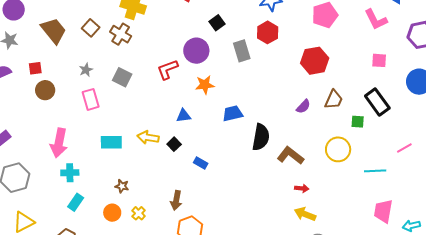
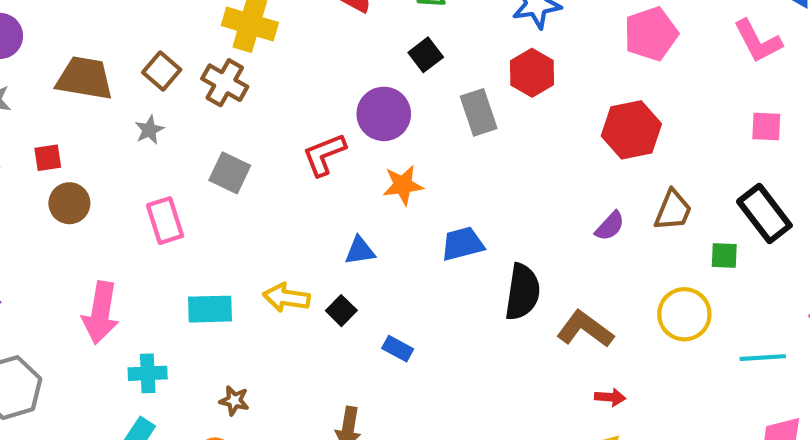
brown trapezoid: (54, 31) -> (85, 78), turned -40
gray star: (86, 70) -> (149, 130), moved
cyan cross: (70, 173) -> (148, 373), moved

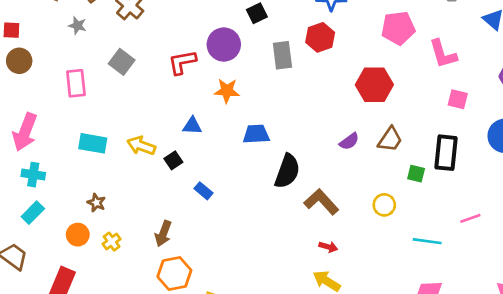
pink L-shape: (758, 41) -> (443, 54), moved
gray star: (149, 130) -> (77, 26), turned 30
black rectangle: (764, 213) -> (446, 153), turned 32
yellow circle: (684, 314) -> (384, 205), size x0.7
cyan cross: (148, 373) -> (33, 175), moved

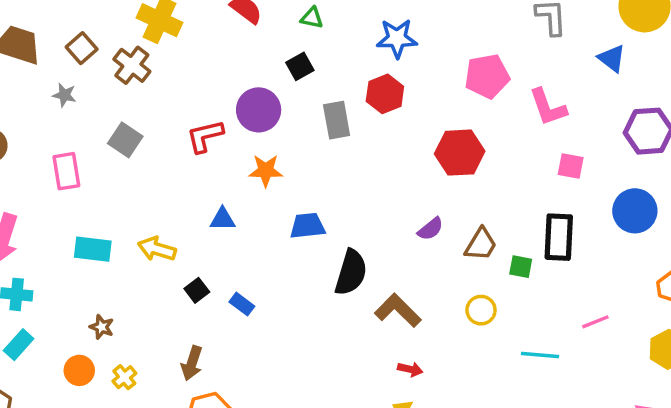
brown trapezoid: (390, 139) -> (481, 244), moved
black square: (173, 160) -> (197, 290), moved

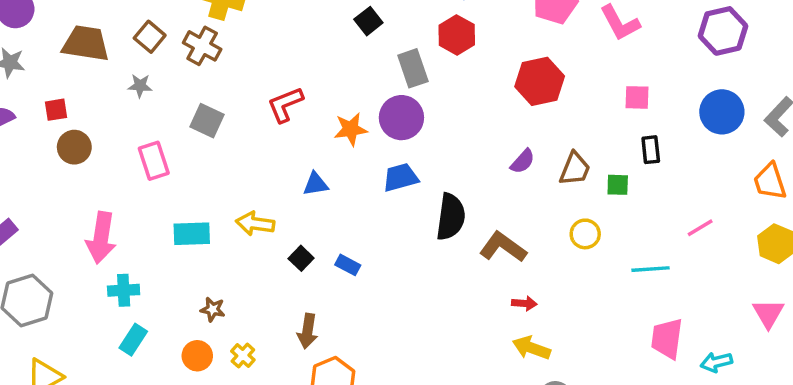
purple circle: (259, 110) -> (401, 118), moved
pink square: (571, 166) -> (637, 97), moved
black rectangle: (559, 237) -> (651, 150), size x0.6

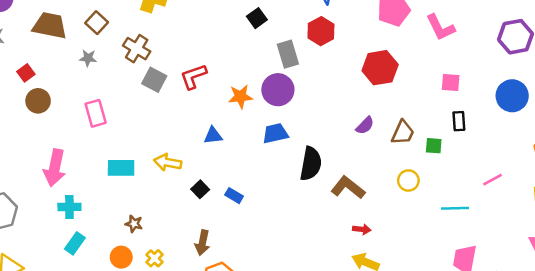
brown cross: (202, 46) -> (137, 49), moved
red square: (56, 110) -> (26, 73), turned -30
gray square: (207, 121) -> (154, 80), moved

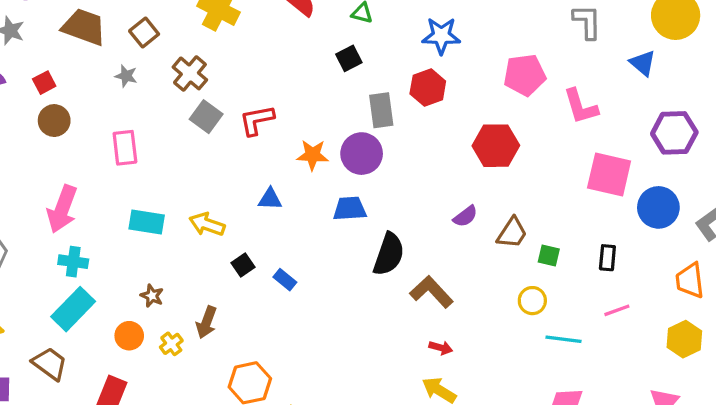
pink square: (451, 82) -> (609, 174), moved, size x1.8
black rectangle: (459, 121) -> (607, 258), moved
yellow circle: (408, 181) -> (532, 301), moved
cyan rectangle: (75, 243) -> (73, 309), size x1.5
brown arrow: (202, 243) -> (206, 322), moved

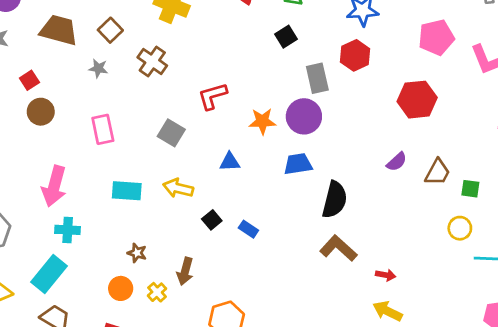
gray square: (206, 117) -> (171, 133), moved
brown L-shape: (431, 292) -> (338, 248), moved
cyan rectangle: (73, 309) -> (49, 274), moved

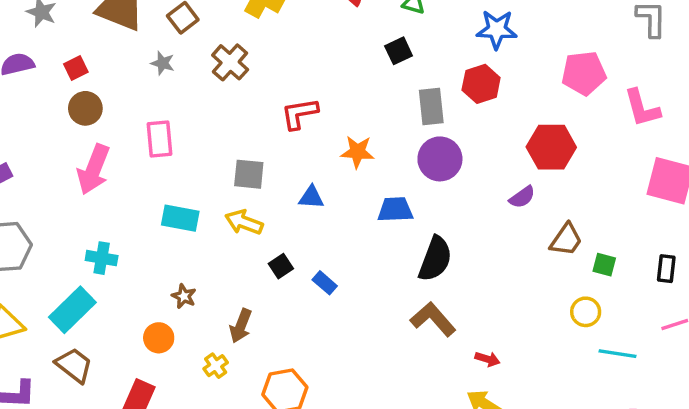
purple circle: (304, 116) -> (440, 159), moved
gray square: (171, 133) -> (249, 174), moved, turned -32
purple semicircle: (397, 162) -> (522, 197), moved
pink arrow: (54, 186) -> (94, 169), moved
yellow cross: (157, 292) -> (216, 366), moved

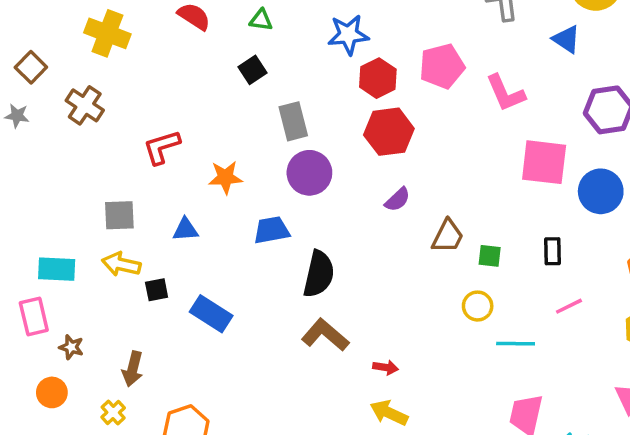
red hexagon: (481, 84) -> (378, 78), moved
pink rectangle: (159, 139) -> (34, 317), moved
red hexagon: (551, 147) -> (389, 132), moved
black square: (281, 266) -> (157, 290), moved, turned 30
blue rectangle: (325, 283) -> (211, 314), size x1.6

